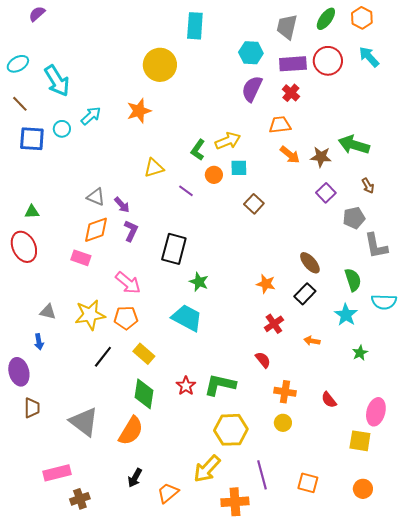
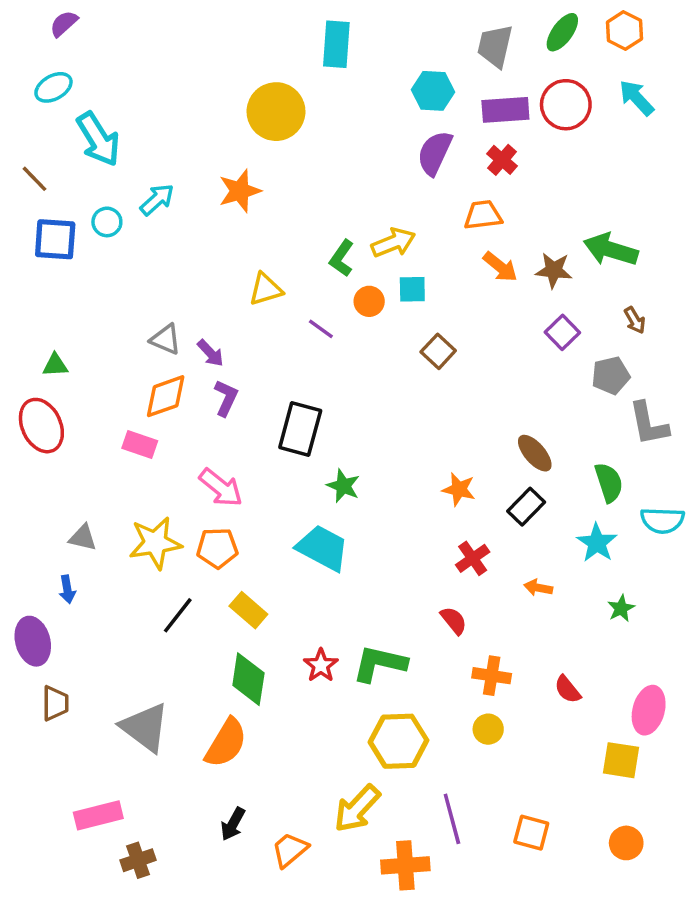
cyan ellipse: (18, 64) -> (53, 87), moved

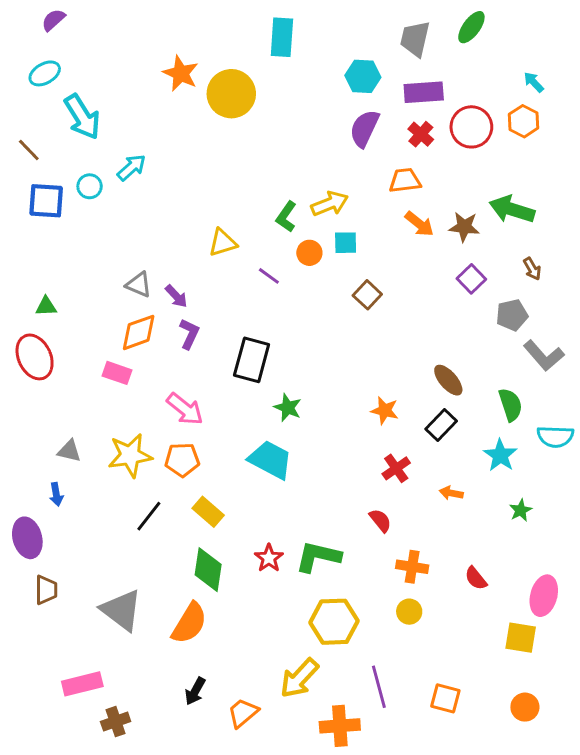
orange hexagon: (624, 30) -> (524, 121), moved
cyan arrow: (637, 98) -> (534, 82), size x0.7
red circle: (566, 105) -> (471, 127), moved
orange star: (240, 191) -> (181, 73), moved, turned -30
gray L-shape: (649, 424) -> (544, 356), turned -30

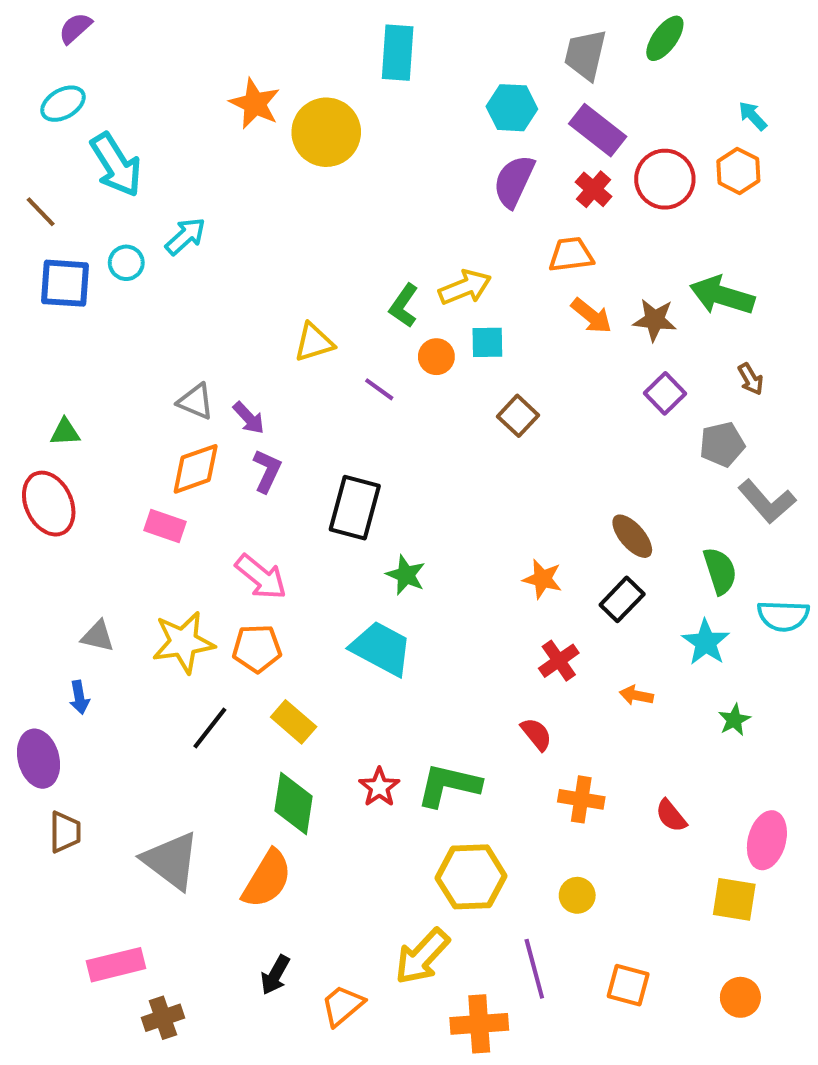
purple rectangle: (424, 92) -> (598, 130), turned 42
yellow circle: (409, 612) -> (577, 895), moved

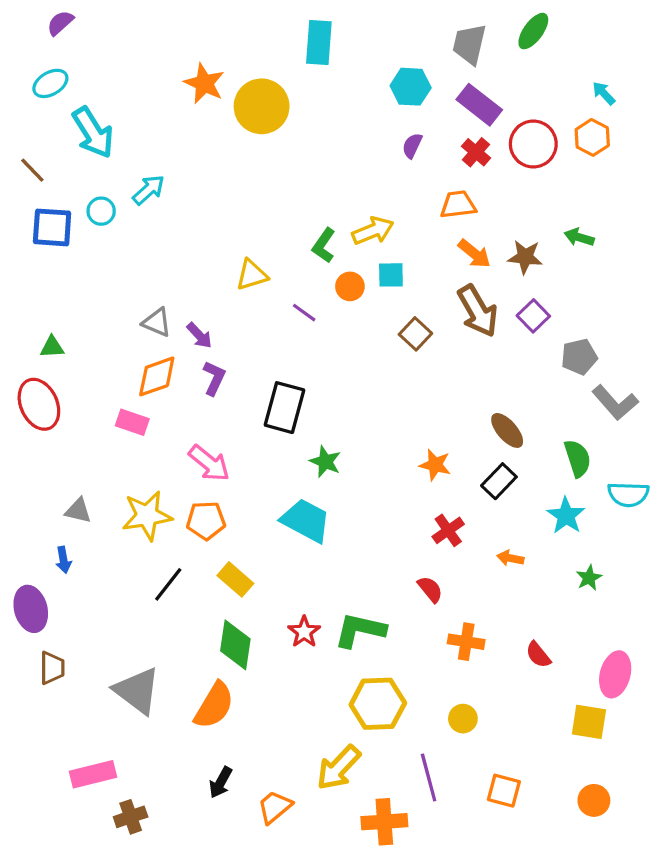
purple semicircle: (514, 181) -> (412, 146), size x0.6
green arrow: (722, 295) -> (579, 237), size x0.6
brown arrow: (751, 379) -> (478, 311), moved, size x2.0

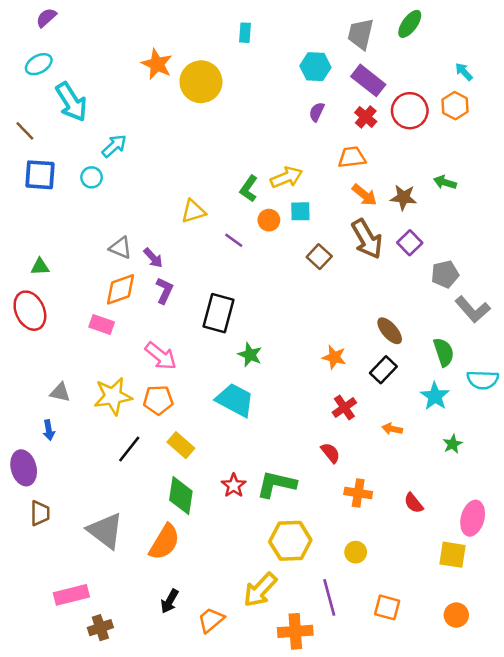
cyan rectangle: (319, 42) -> (245, 33), size x0.6
cyan circle: (101, 211) -> (92, 177), moved

